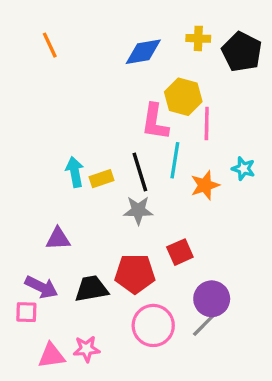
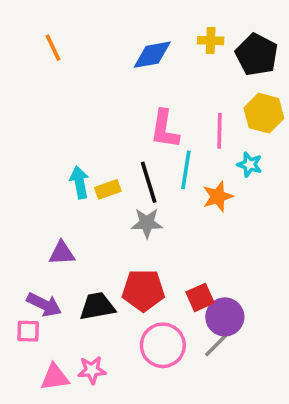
yellow hexagon: (183, 97) -> (264, 113), moved
cyan star: (243, 169) -> (250, 165), moved
red square: (180, 252) -> (200, 297), moved

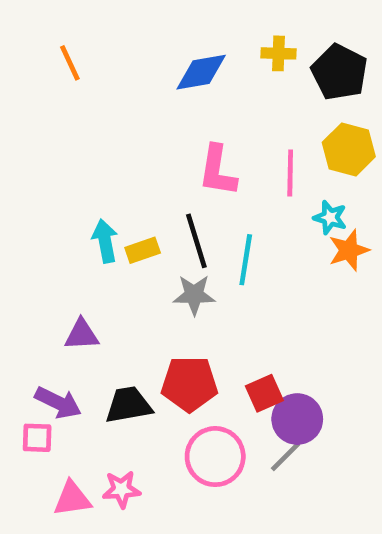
cyan line: (186, 170) -> (246, 260), moved
orange star: (218, 196) -> (349, 250), moved

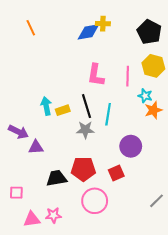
yellow cross: (278, 53) -> (103, 24), moved
purple arrow: (58, 403) -> (18, 132), moved
purple circle: (297, 419) -> (131, 146), moved
gray line: (286, 457) -> (156, 201), moved

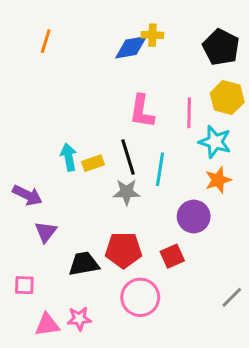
orange line: (31, 28) -> (46, 41), turned 42
cyan star: (145, 96) -> (215, 142), size x1.5
orange star: (153, 110) -> (218, 180), moved
purple triangle: (36, 147) -> (46, 232), moved, turned -49

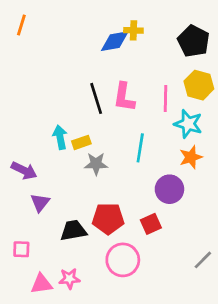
orange line: (46, 41) -> (21, 25), moved
black line: (128, 157) -> (96, 98), moved
gray star: (127, 192) -> (96, 164), moved

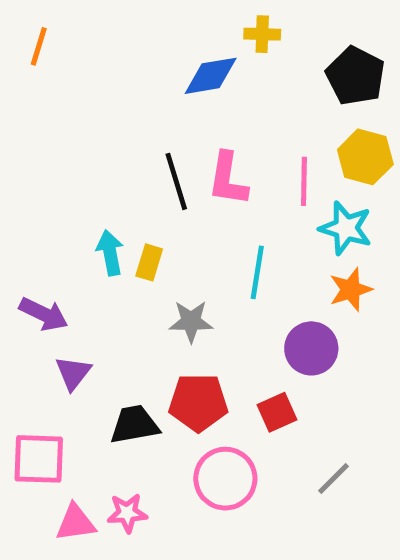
yellow cross: (133, 30) -> (262, 34), moved
yellow rectangle: (81, 142) -> (149, 262), turned -54
gray star: (96, 164) -> (191, 321), moved
pink square: (21, 249) -> (39, 459), size x1.6
gray line: (203, 260) -> (333, 479), moved

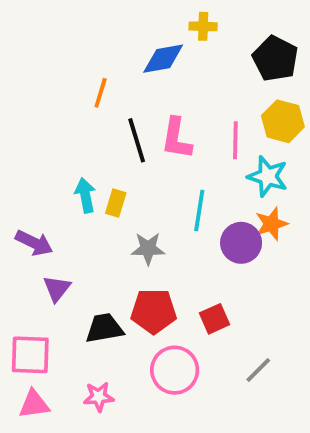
orange line: (39, 46) -> (101, 93), moved
purple circle: (311, 348) -> (241, 243), moved
pink triangle: (76, 523) -> (34, 404), moved

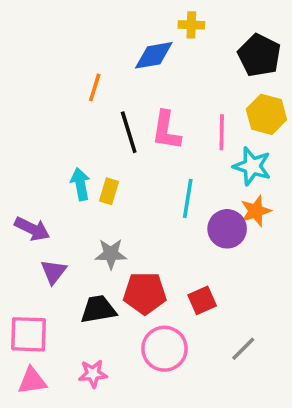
gray star: (148, 249) -> (111, 254), moved

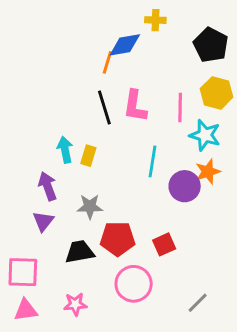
orange line: (95, 87) -> (107, 62), moved
purple arrow: (32, 229) -> (48, 186), moved, turned -136
gray line: (243, 349) -> (198, 303), moved

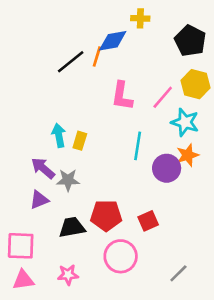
black line: (104, 108) -> (71, 62), moved, turned 68
pink line: (180, 108) -> (163, 97), turned 40
purple arrow: (48, 186) -> (43, 168), turned -30
gray star: (90, 207) -> (68, 180), moved
purple triangle: (43, 221) -> (39, 200), turned 30

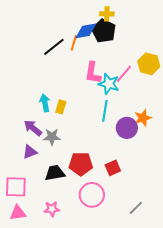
black pentagon: (190, 41) -> (104, 31), moved
cyan star: (185, 122) -> (109, 84), moved

